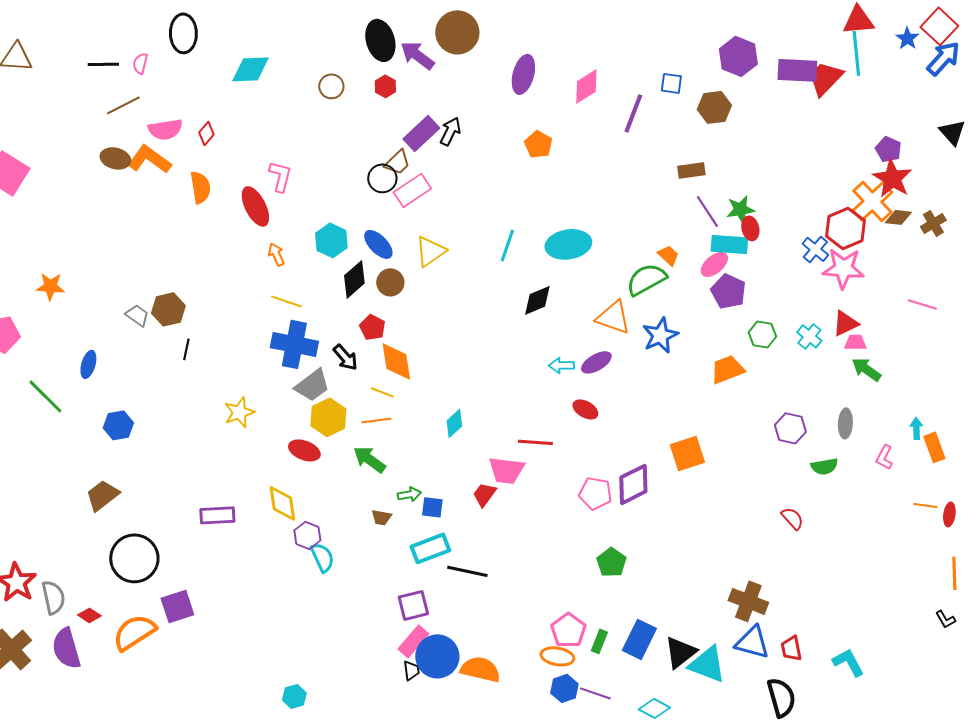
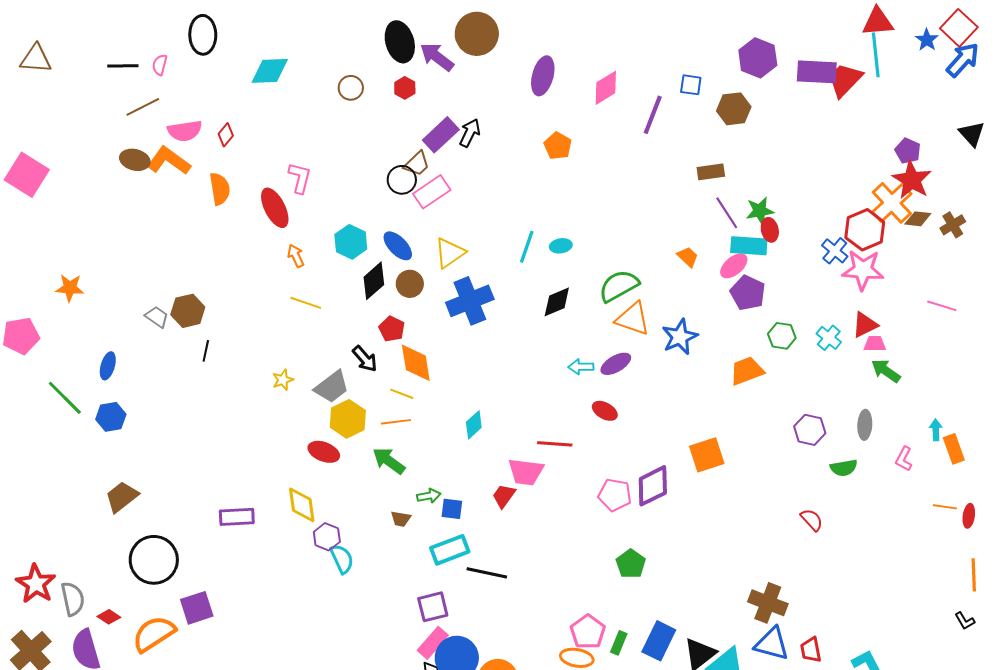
cyan ellipse: (568, 244) -> (561, 246), moved, size x0.5
green semicircle: (646, 279) -> (619, 286), moved
blue cross: (294, 344) -> (470, 301), moved, turned -33
yellow star: (239, 412) -> (283, 380), moved, size x0.7
blue hexagon: (118, 425) -> (111, 417), moved

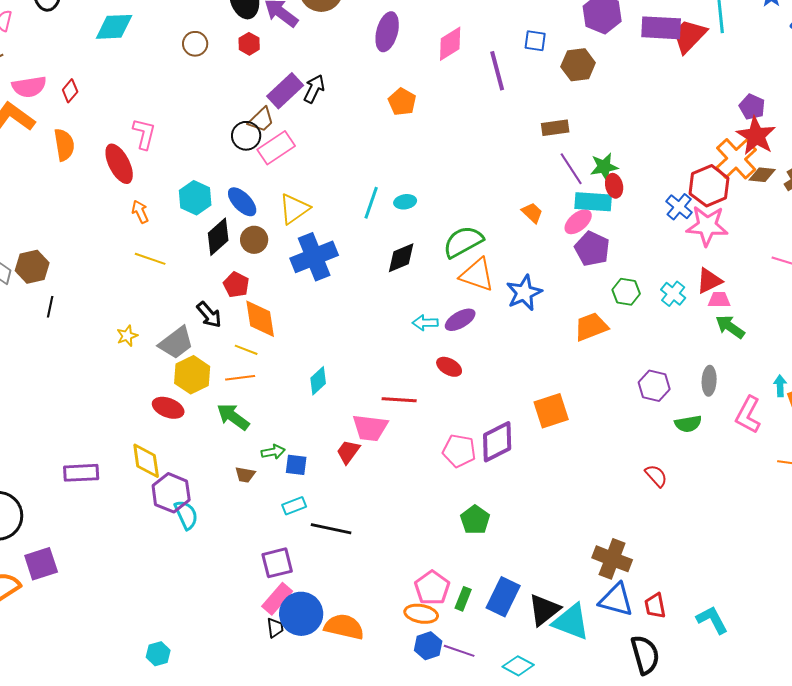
purple line: (653, 115) -> (497, 71), turned -36
pink L-shape: (904, 459) -> (748, 415), size x1.5
purple hexagon: (327, 537) -> (171, 493), size x1.4
cyan rectangle: (450, 550) -> (294, 506), size x0.6

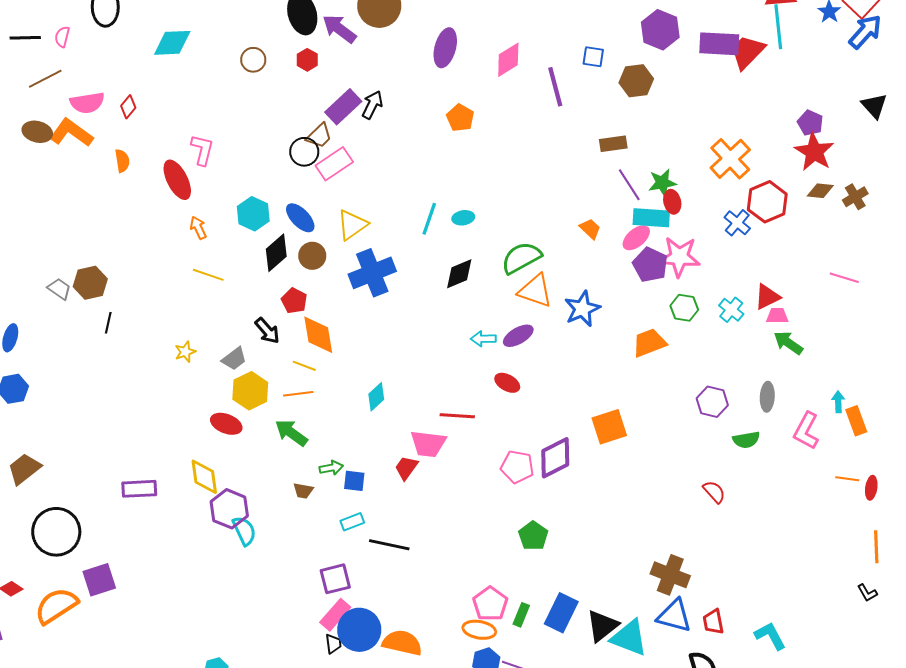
orange semicircle: (64, 145) -> (122, 161), size x0.7
orange cross: (736, 159) -> (730, 159), moved
pink star: (707, 226) -> (679, 257), moved
gray trapezoid: (176, 343) -> (234, 359), size x0.7

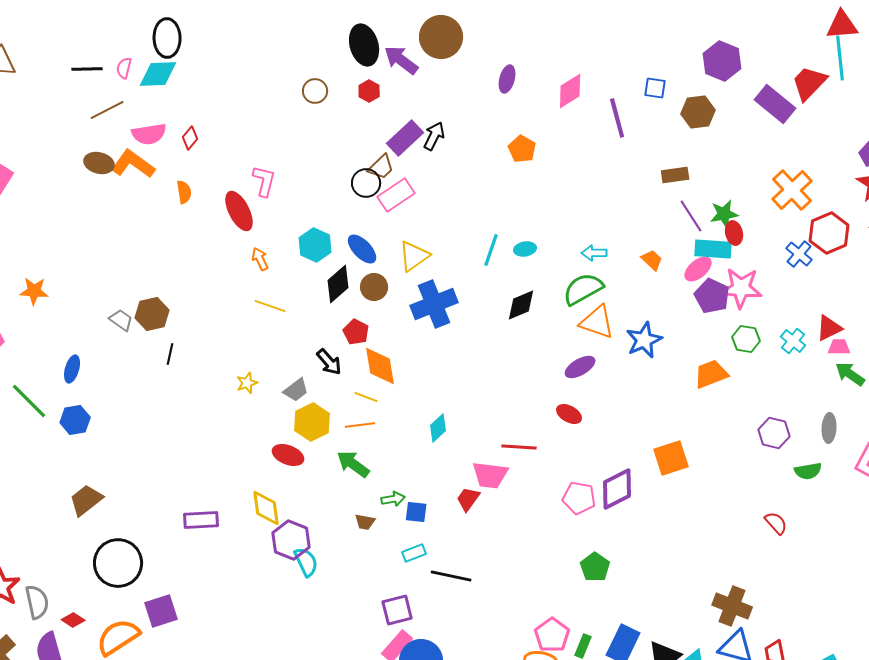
cyan diamond: (172, 43) -> (158, 74), moved
purple rectangle: (719, 44) -> (775, 104), moved, turned 36
purple ellipse: (445, 48) -> (507, 79), size x0.7
cyan arrow: (483, 339) -> (594, 253), moved

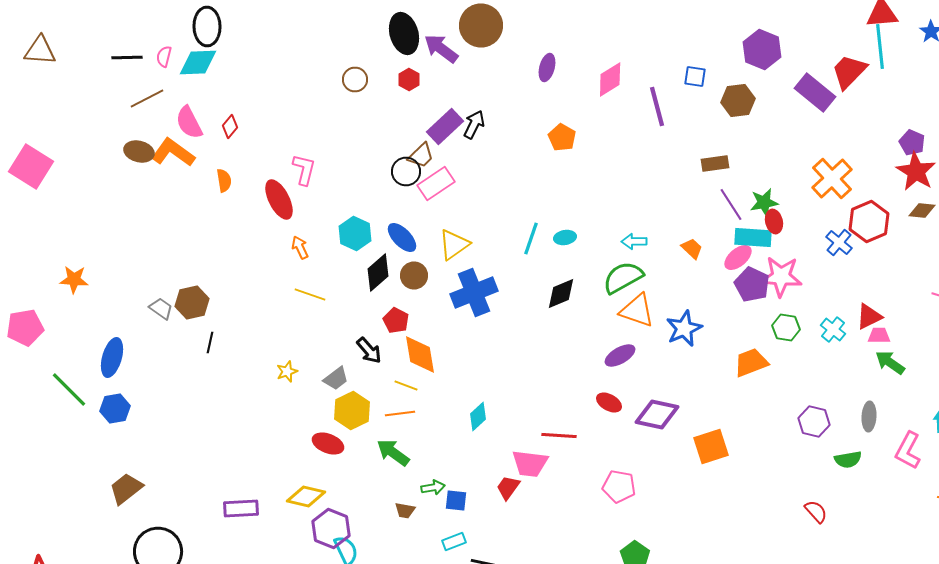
pink semicircle: (149, 134) -> (189, 122), turned 72
blue ellipse: (72, 369) -> (112, 358), size x1.4
purple diamond: (617, 489) -> (657, 414), moved, turned 39
yellow diamond: (266, 508) -> (306, 496), turned -69

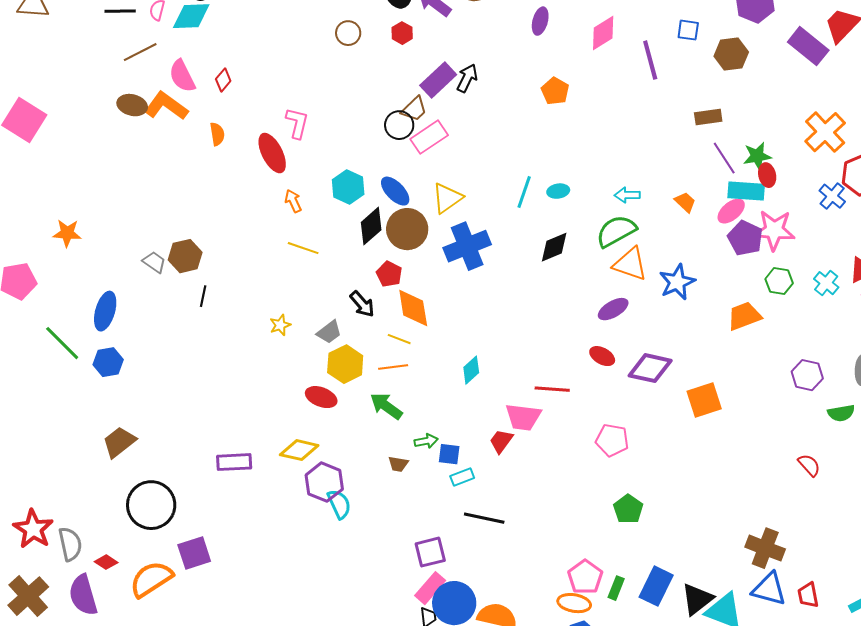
brown circle: (414, 276) -> (407, 229), size x1.5
cyan rectangle: (454, 542) -> (462, 477), moved

